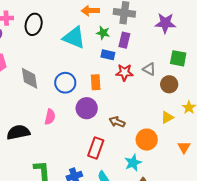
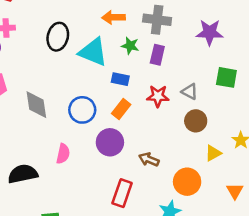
black ellipse: (34, 24) -> (58, 37), moved
blue rectangle: (108, 55) -> (120, 79), moved
orange rectangle: (96, 82) -> (121, 109), turned 42
brown circle: (169, 84) -> (196, 121), moved

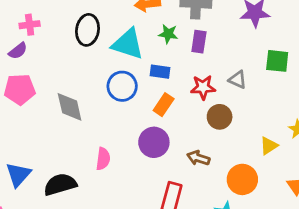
blue circle: (82, 110) -> (122, 86), moved
brown circle: (196, 121) -> (220, 117), moved

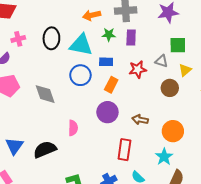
pink cross: (30, 25) -> (18, 39), moved
green square: (277, 61) -> (178, 45), moved
brown circle: (220, 117) -> (170, 88), moved
yellow triangle: (269, 146) -> (185, 70), moved

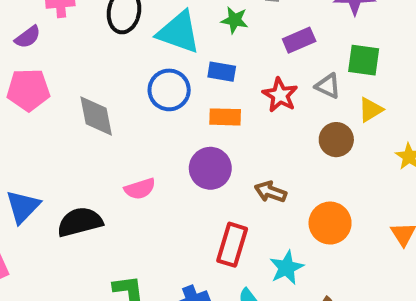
purple rectangle: (131, 37) -> (299, 40), moved, turned 56
red star: (138, 69) -> (280, 95), turned 30
orange rectangle: (111, 85) -> (225, 117), turned 56
pink semicircle: (73, 128) -> (140, 189), turned 63
cyan star: (164, 157) -> (287, 268), moved

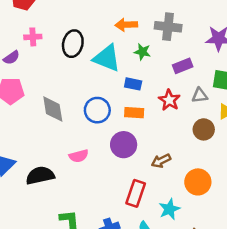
gray triangle: (328, 86) -> (200, 95), turned -35
blue circle: (169, 90) -> (97, 110), moved
brown arrow: (271, 192) -> (161, 161), turned -48

